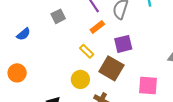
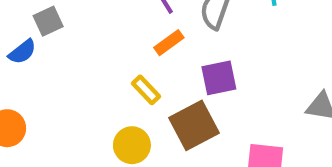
gray square: (58, 16) -> (48, 21), moved
brown square: (111, 68) -> (194, 125), turned 30

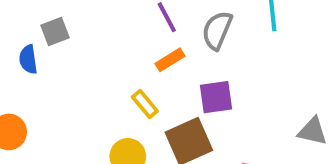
blue semicircle: (22, 52) -> (28, 59), turned 116

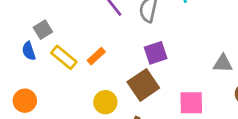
orange rectangle: (170, 60) -> (96, 56), moved
yellow rectangle: (145, 104) -> (64, 57), moved, size x1.4

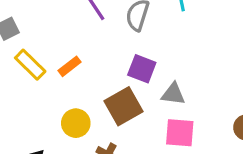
purple square: (156, 53) -> (142, 69), turned 35
gray triangle: (223, 63) -> (173, 94), moved

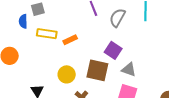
yellow rectangle: (30, 65) -> (47, 34), turned -48
brown square: (124, 106) -> (97, 70), turned 30

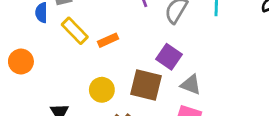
yellow rectangle: (47, 34) -> (75, 31), turned 36

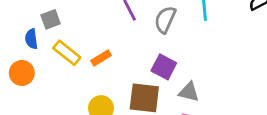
orange circle: (21, 62) -> (22, 73), moved

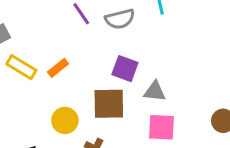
gray semicircle: (165, 20) -> (120, 19), turned -120

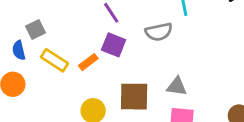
gray semicircle: (120, 19) -> (159, 32), moved
purple square: (125, 69) -> (114, 45), moved

